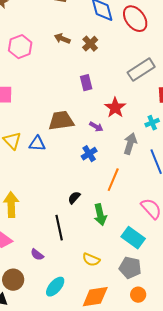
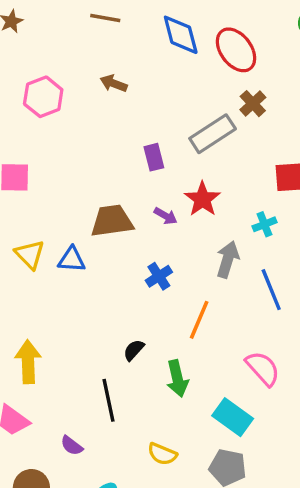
brown cross: (90, 44) -> (253, 104), moved
gray rectangle: (141, 70) -> (213, 134), moved
purple arrow: (96, 127) -> (166, 216), moved

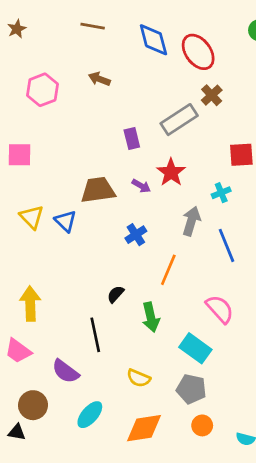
blue triangle: (72, 259) -> (65, 221), turned 40
purple semicircle: (72, 446) -> (65, 371), size x1.5

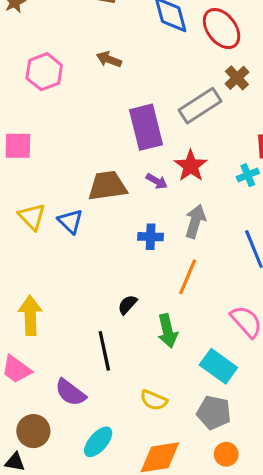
purple rectangle: (132, 139) -> (146, 127), size x1.8
cyan cross: (221, 193) -> (248, 175), moved
gray arrow: (191, 221) -> (195, 221), moved
blue cross: (136, 235) -> (151, 237), turned 35

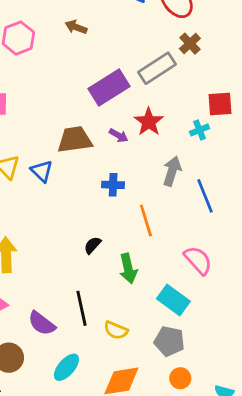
purple rectangle: (146, 127) -> (109, 87), turned 72
gray arrow: (195, 221) -> (172, 171), moved
orange line: (188, 277) -> (146, 220), turned -40
black line: (104, 351) -> (82, 308), moved

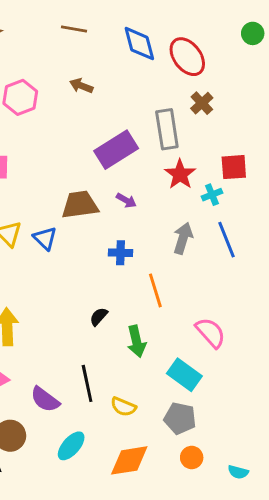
gray rectangle: (157, 68) -> (167, 129), turned -66
red star: (149, 122) -> (180, 174), moved
blue line: (205, 196) -> (227, 240), moved

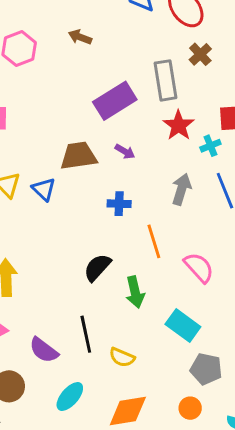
black semicircle: (99, 317) -> (97, 267), size x1.5
pink semicircle: (211, 333) -> (199, 267), moved
gray pentagon: (180, 418) -> (206, 369), moved

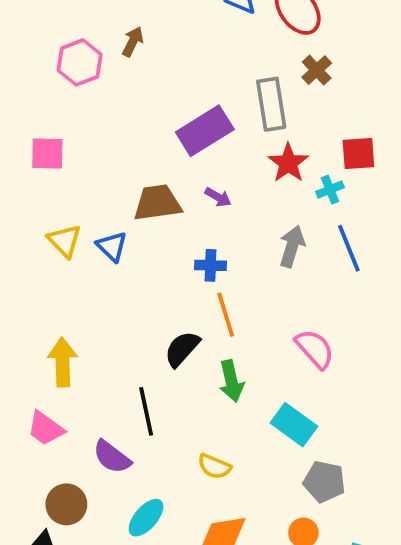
brown arrow: (80, 37) -> (133, 42), moved, turned 95
orange line: (154, 241) -> (226, 315), moved
black line: (86, 334) -> (146, 411), moved

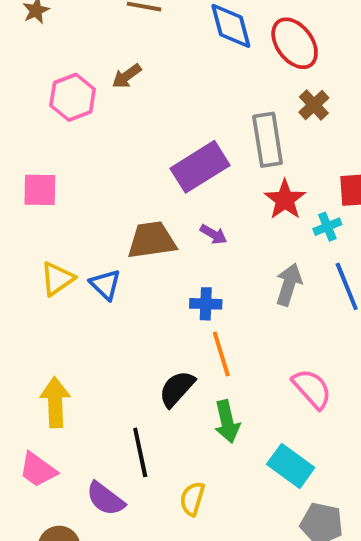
brown arrow: (133, 42) -> (127, 76), turned -152
yellow triangle: (64, 241) -> (57, 279), turned 39
yellow semicircle: (214, 466) -> (192, 499), moved, turned 84

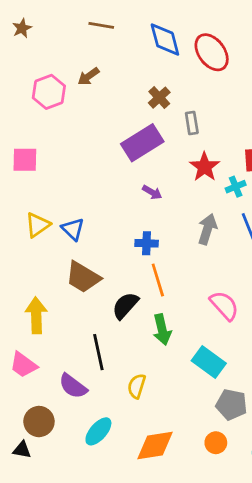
brown cross: (314, 105) -> (159, 98), moved
gray rectangle: (268, 140) -> (192, 123), size x0.6
brown trapezoid: (152, 240) -> (83, 277), moved, turned -141

